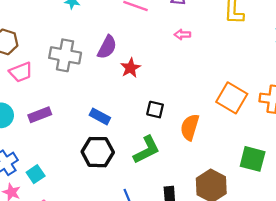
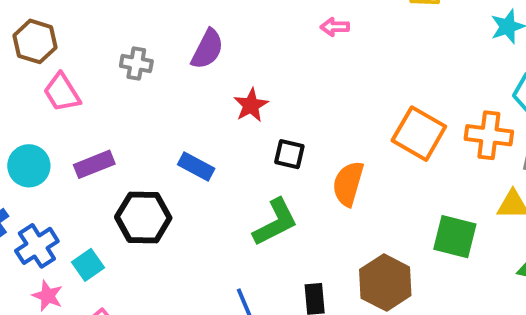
gray cross: (65, 55) -> (136, 64), size x0.6
red star: (131, 68) -> (251, 105), moved
pink trapezoid: (21, 72) -> (62, 92), turned 80
black hexagon: (98, 152) -> (143, 217), moved

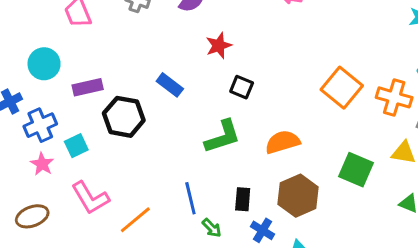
purple rectangle: (94, 164) -> (88, 87), moved
orange semicircle: (348, 184) -> (282, 142), moved, turned 48

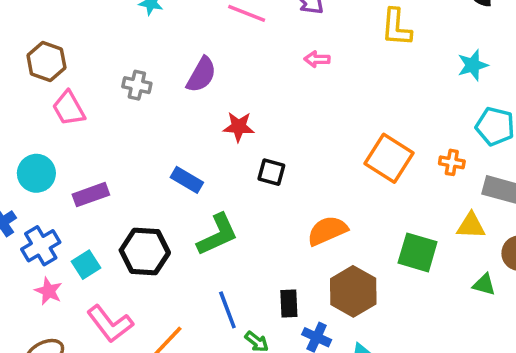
red star: (219, 46) -> (239, 127), turned 30
orange cross: (394, 97) -> (452, 162), size x0.6
black hexagon: (124, 117) -> (145, 251), moved
green L-shape: (223, 137) -> (217, 235), moved

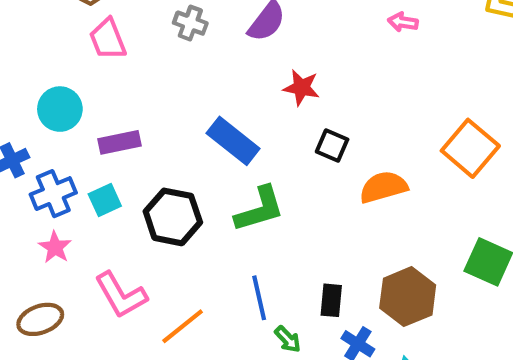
blue rectangle: (187, 180) -> (233, 141), size x1.4
orange semicircle: (327, 231) -> (383, 187), moved
cyan square: (86, 265) -> (105, 200), moved

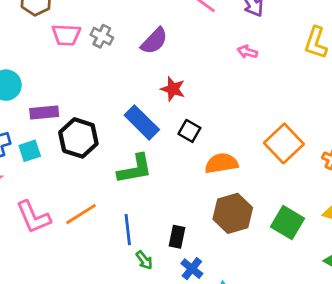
pink trapezoid: (108, 39) -> (66, 35), moved, turned -72
blue rectangle: (233, 141) -> (142, 122), moved
black hexagon: (173, 217) -> (78, 138), moved
brown hexagon: (408, 297) -> (233, 213), moved
orange line: (183, 326) -> (81, 214), moved

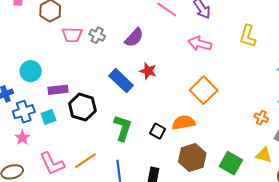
pink arrow: (247, 52) -> (200, 44), size x1.6
blue rectangle: (142, 122) -> (121, 81), moved
black square: (189, 131) -> (158, 131), moved
orange square: (284, 143) -> (204, 90), moved
green L-shape: (135, 169) -> (123, 128), turned -60

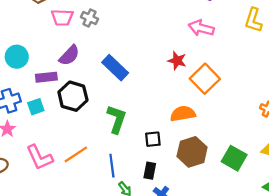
purple semicircle: (134, 38) -> (69, 55), moved
red star: (148, 71) -> (177, 61), moved
black square: (158, 131) -> (153, 139), moved, turned -35

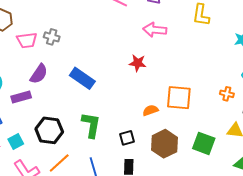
orange square: (205, 79) -> (179, 98), moved, turned -32
black hexagon: (73, 96) -> (49, 130), moved
cyan square: (36, 107) -> (16, 141), moved
orange semicircle: (183, 114) -> (150, 110), size x0.7

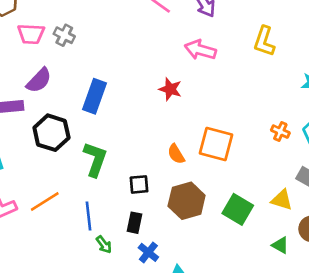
blue rectangle: (82, 78) -> (95, 96), turned 65
orange cross: (227, 94) -> (280, 132), moved
orange semicircle: (150, 110) -> (176, 154), turned -112
black hexagon: (49, 130) -> (51, 133), moved

